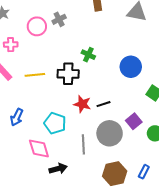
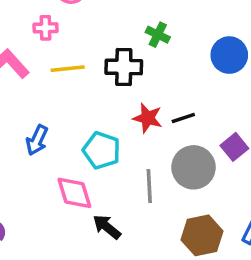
pink cross: (11, 45) -> (45, 28), moved
black arrow: (58, 169) -> (107, 227), turned -126

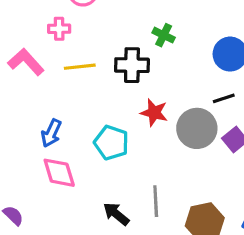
black line: (183, 118) -> (224, 98), moved
gray circle: (194, 167) -> (197, 128), moved
gray line: (149, 186) -> (156, 201), moved
pink diamond: (74, 193) -> (59, 173), moved

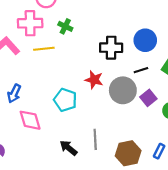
pink cross: (59, 29) -> (30, 23), size x1.6
green cross: (164, 35) -> (65, 26), moved
black cross: (132, 65) -> (111, 48), moved
blue arrow: (51, 133) -> (14, 94), moved

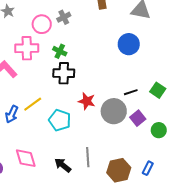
blue circle: (145, 40) -> (129, 44), moved
black cross: (111, 48) -> (64, 73), moved
yellow line: (44, 49) -> (33, 104), moved, turned -30
pink diamond: (30, 120) -> (26, 158), moved

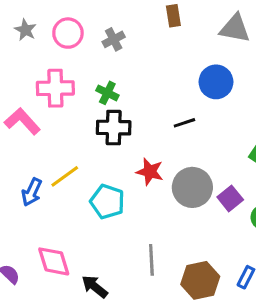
pink circle: (42, 24) -> (68, 33), moved
black line: (131, 92) -> (184, 123), moved
black arrow: (63, 165) -> (95, 287), moved

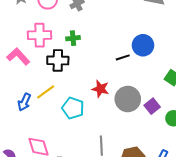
blue circle: (216, 82) -> (143, 45), moved
green cross: (107, 93) -> (73, 38), turned -32
black cross: (114, 128) -> (58, 60), moved

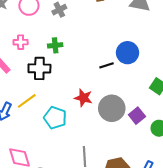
pink cross: (40, 35) -> (21, 42), size x0.6

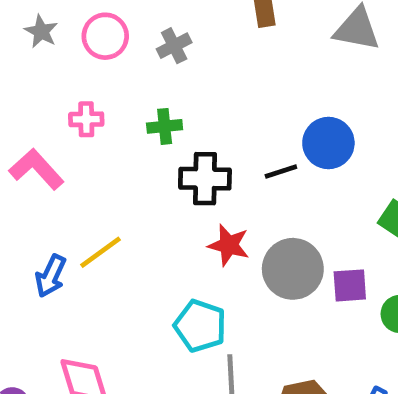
black cross: (39, 68) -> (205, 179), moved
purple square: (137, 116) -> (350, 285), turned 35
cyan pentagon: (55, 118) -> (200, 326), moved

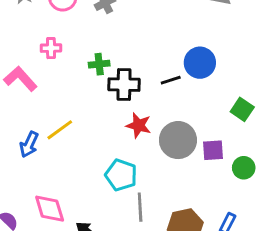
green cross: (165, 126) -> (99, 64), moved

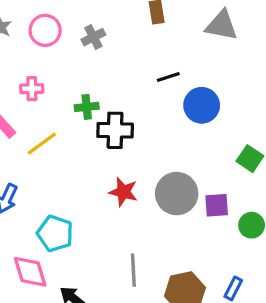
black line: (171, 80) -> (168, 77), moved
red star: (139, 125) -> (123, 192), moved
yellow line: (60, 130) -> (42, 144), moved
cyan pentagon: (121, 175) -> (55, 233), moved

